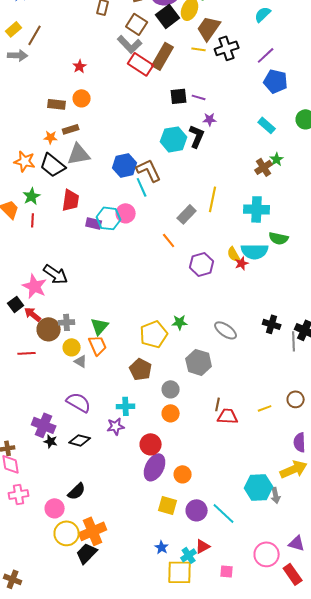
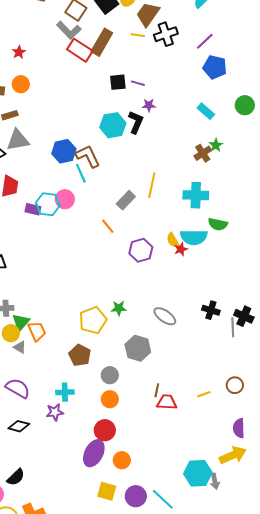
green triangle: (100, 326) -> (21, 322), moved
red circle: (151, 444) -> (105, 430), moved

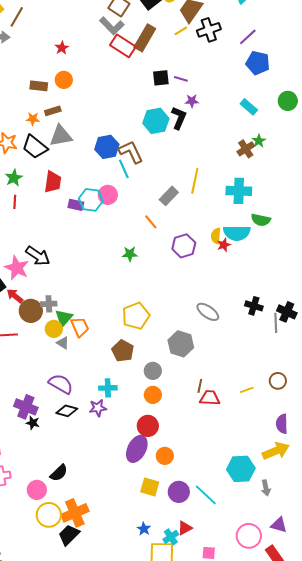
yellow line: (138, 35) -> (181, 31), turned -40
yellow semicircle: (173, 240) -> (216, 236), turned 35
green star: (119, 308) -> (130, 254), moved
black diamond: (19, 426) -> (67, 411), moved
gray arrow: (215, 481) -> (266, 488), moved

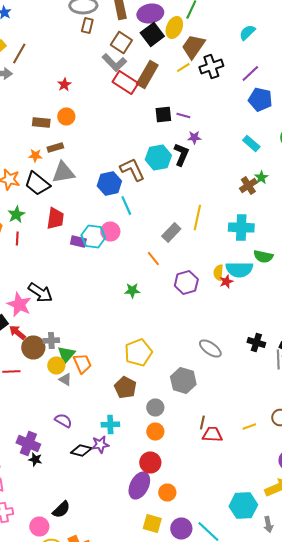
brown L-shape: (131, 152) -> (132, 170), moved
purple semicircle: (61, 384) -> (63, 420), size x0.7
black diamond: (67, 411) -> (81, 450), moved

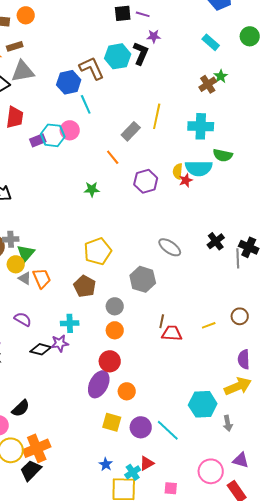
purple rectangle: (78, 242) -> (38, 140), turned -35
black cross: (256, 342) -> (216, 241), turned 36
orange trapezoid: (82, 364) -> (42, 278), moved

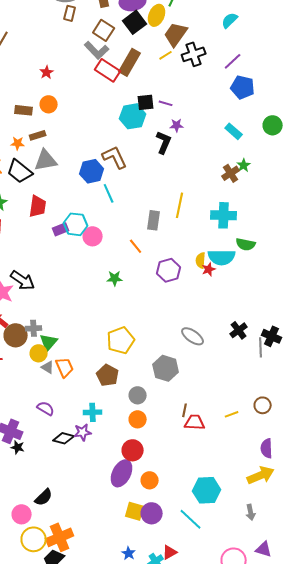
cyan hexagon: (118, 56) -> (133, 116), moved
pink circle: (70, 130) -> (93, 236), moved
gray rectangle: (131, 131) -> (154, 220), turned -36
cyan hexagon: (203, 404) -> (207, 490), moved
purple circle: (141, 427) -> (152, 513), moved

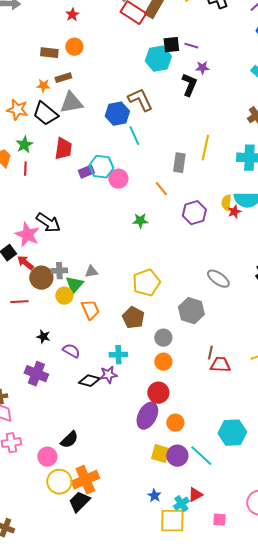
gray triangle: (48, 367) -> (91, 272), moved, turned -40
black star: (18, 447) -> (43, 337), moved
cyan line: (191, 519) -> (201, 456), moved

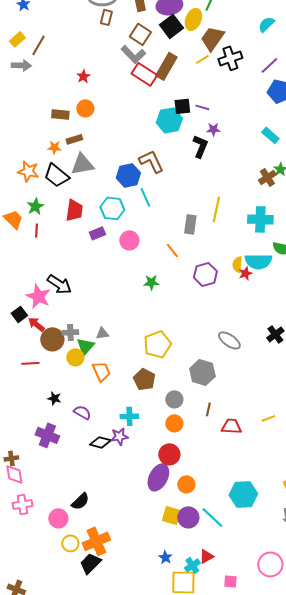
cyan hexagon: (101, 167) -> (112, 208), moved
brown line: (210, 353) -> (208, 409), moved
yellow circle: (59, 482) -> (70, 543), size x0.7

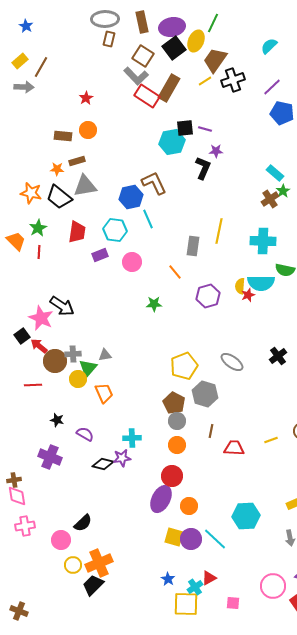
cyan rectangle: (270, 135) -> (275, 173), moved
yellow pentagon: (157, 344) -> (184, 366), moved
brown pentagon: (144, 379) -> (174, 403), moved

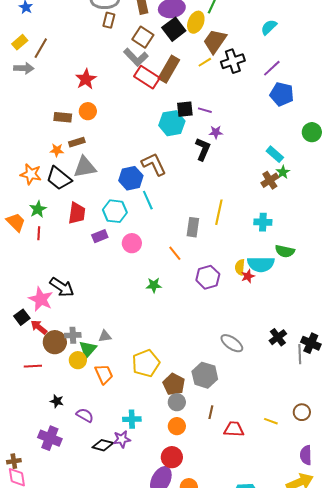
red star: (86, 98) -> (86, 79), size x1.5
cyan cross: (263, 241) -> (263, 222), size x0.7
yellow pentagon: (184, 366) -> (146, 363), moved
yellow line: (271, 440) -> (271, 421), turned 40

